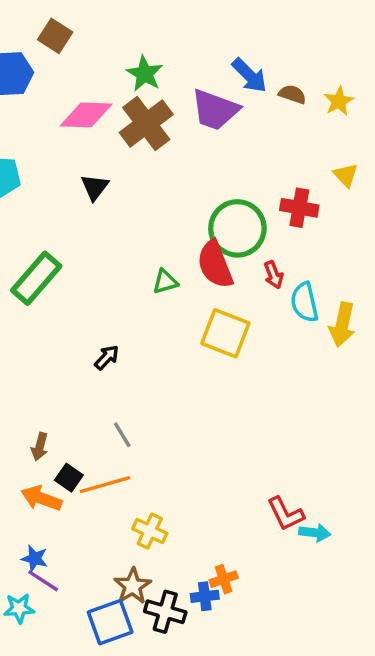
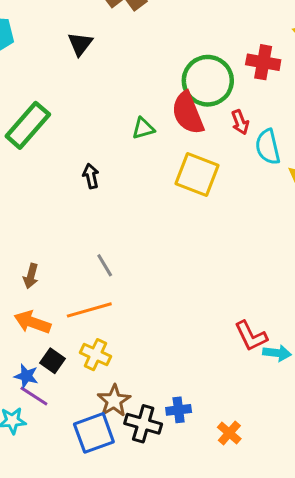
black arrow: (107, 357) -> (91, 176), moved, turned -55
black square: (69, 478) -> (52, 361), moved
yellow cross: (150, 531) -> (95, 355), moved
orange cross: (224, 579) -> (229, 433), moved, turned -30

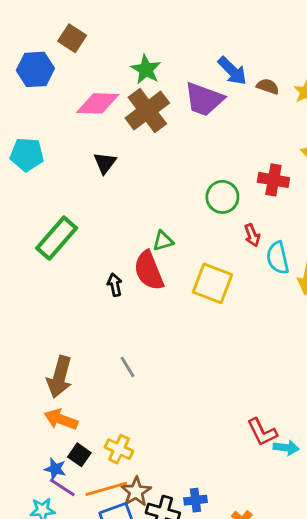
green circle: (208, 81) -> (222, 197), size x0.7
red semicircle: (188, 113) -> (149, 271), moved
brown arrow: (31, 276) -> (59, 377), size x1.8
orange line: (89, 310) -> (106, 489), moved

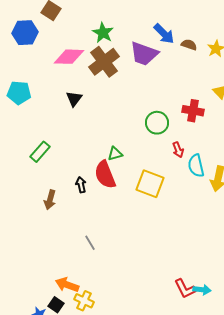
green rectangle: (57, 238) -> (40, 152), size x0.7
brown arrow: (59, 377) -> (50, 200), moved, size x0.7
orange arrow: (61, 419) -> (67, 285), moved
cyan arrow: (286, 448) -> (202, 290), moved

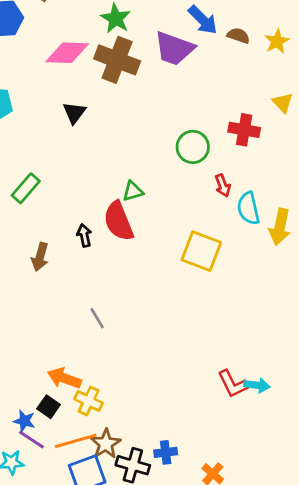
brown cross: (104, 62) -> (117, 60), turned -32
yellow square: (150, 184) -> (201, 251), moved

